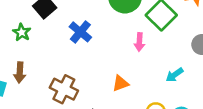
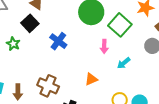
brown arrow: (20, 73) -> (18, 92), moved
cyan arrow: (175, 75) -> (124, 63), moved

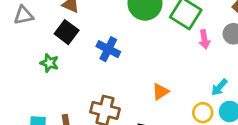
pink arrow: (104, 46) -> (204, 39), moved
cyan arrow: (124, 63) -> (219, 87), moved

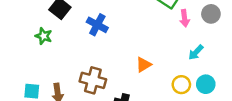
cyan arrow: (219, 87) -> (196, 52), moved

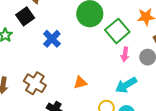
cyan arrow: (196, 52) -> (126, 85), size x1.5

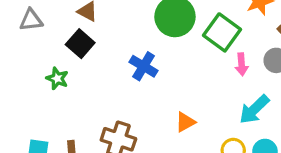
blue cross: (52, 39) -> (144, 66), moved

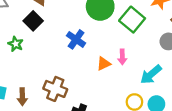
pink arrow: (242, 64) -> (122, 57), moved
orange triangle: (185, 122) -> (104, 64), moved

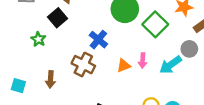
cyan arrow: (151, 74) -> (171, 65), moved
brown cross: (55, 89) -> (83, 65), moved
brown arrow: (22, 97) -> (51, 79), moved

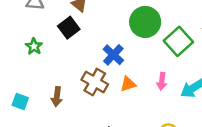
green star: (38, 39) -> (34, 46), moved
orange triangle: (124, 66) -> (128, 84), moved

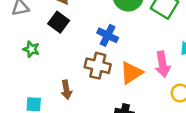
pink arrow: (162, 81) -> (163, 64), moved, size x1.5
orange triangle: (128, 84) -> (131, 73), moved, size x1.5

